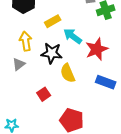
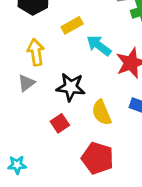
black star: (52, 53) -> (71, 87), moved
yellow semicircle: (68, 73) -> (102, 113), moved

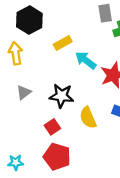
yellow arrow: (36, 52) -> (16, 53), moved
red pentagon: (97, 158) -> (57, 157), moved

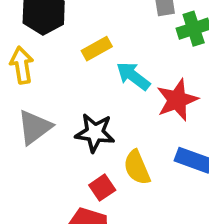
gray triangle: (24, 92) -> (35, 127), size x1.5
red square: (52, 127) -> (102, 188), moved

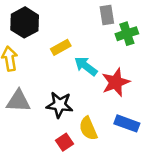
gray triangle: (35, 127) -> (18, 101), turned 40

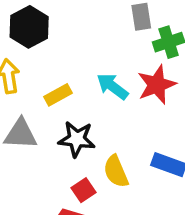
yellow rectangle: (61, 47) -> (58, 95), moved
red star: (116, 82) -> (157, 85), moved

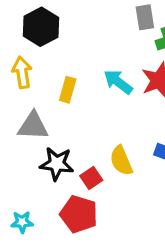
yellow rectangle: (58, 95) -> (68, 90), turned -45
black star: (77, 139) -> (57, 164), moved

